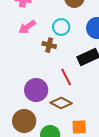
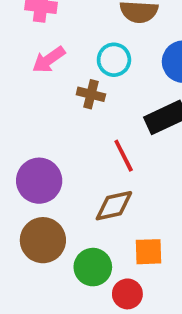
purple circle: (36, 90) -> (39, 181), moved
brown diamond: (61, 103) -> (114, 206), turned -40

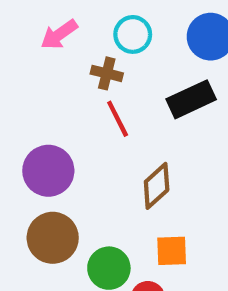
red line: (124, 156) -> (118, 119), moved
brown diamond: (114, 206) -> (157, 186), moved, turned -30

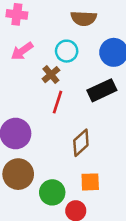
brown cross: (107, 73) -> (51, 75), turned 36
red line: (118, 119) -> (57, 102), turned 45

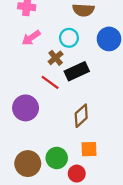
black rectangle: (102, 90) -> (77, 71), moved
red line: (57, 102) -> (50, 82), moved, turned -72
brown circle: (18, 174) -> (28, 164), moved

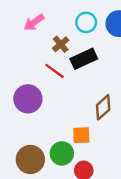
cyan circle: (69, 38) -> (86, 22), moved
brown diamond: (81, 116) -> (103, 107), moved
orange square: (89, 149) -> (81, 135), moved

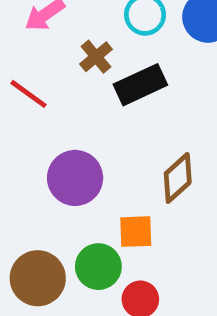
red line: (55, 71) -> (28, 94), moved
purple circle: (28, 99) -> (75, 178), moved

